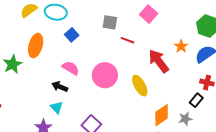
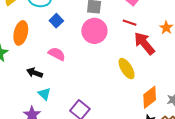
red line: (127, 40) -> (130, 23), moved
pink circle: (105, 75) -> (94, 31), moved
black arrow: (60, 87) -> (35, 73), moved

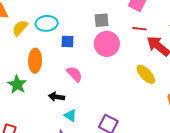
blue square: (56, 21) -> (67, 42), turned -32
pink semicircle: (57, 54) -> (75, 74), turned 30

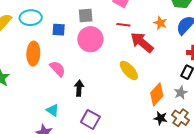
blue square: (67, 42) -> (59, 30), moved
orange ellipse: (35, 61) -> (33, 54), moved
black arrow: (57, 97) -> (79, 88), moved, turned 84

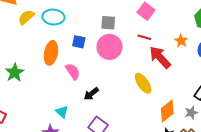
blue square: (59, 30) -> (79, 42), moved
black arrow: (79, 88) -> (91, 94), turned -140

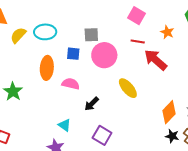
gray square: (108, 23) -> (91, 35), moved
orange star: (181, 41) -> (167, 32), moved
pink semicircle: (73, 71) -> (71, 84), turned -36
yellow ellipse: (143, 83) -> (128, 88), moved

